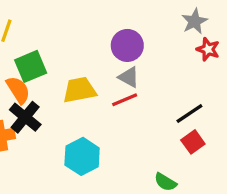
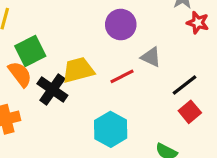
gray triangle: (129, 77) -> (151, 57), moved
black cross: (25, 117) -> (52, 90), moved
cyan hexagon: (82, 156) -> (111, 129), moved

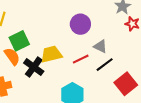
black line: (184, 85) -> (105, 65), moved
red square: (190, 112) -> (126, 84), size x1.5

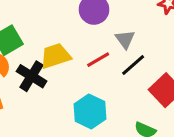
gray triangle: (100, 46) -> (125, 39), turned 32

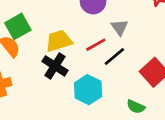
black line: (133, 65) -> (114, 57), moved
black cross: (32, 76) -> (55, 66), moved

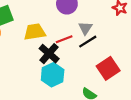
black line: (114, 57) -> (88, 42), moved
black cross: (55, 66) -> (49, 54), moved

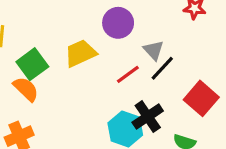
yellow trapezoid: (35, 32) -> (80, 53), moved
black cross: (49, 54) -> (148, 117), moved, turned 30

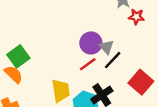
purple circle: (118, 23) -> (91, 43), moved
yellow trapezoid: (80, 53) -> (61, 91), moved, turned 105

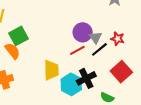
red star: (136, 17) -> (118, 39), moved

